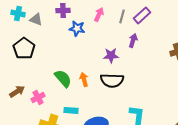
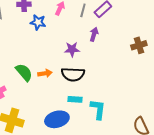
orange arrow: (84, 79) -> (45, 73), turned 96
cyan rectangle: (71, 110) -> (75, 99), moved

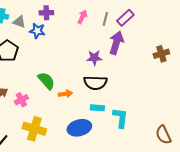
blue star: (38, 22) -> (37, 31), moved
purple arrow: (94, 34) -> (116, 43), size x1.6
orange arrow: (45, 73) -> (65, 94), moved

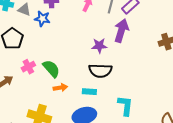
orange arrow: (65, 94) -> (60, 88), moved
pink cross: (21, 100) -> (28, 67), moved
cyan rectangle: (97, 108) -> (89, 92), moved

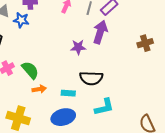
black semicircle: (100, 71) -> (91, 78), moved
cyan L-shape: (125, 106) -> (104, 107), turned 70

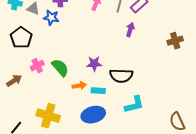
purple arrow: (100, 32) -> (130, 30), size x0.6
purple star: (78, 47) -> (94, 64), moved
orange arrow: (39, 89) -> (79, 86), moved

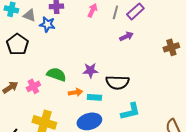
purple arrow: (130, 30) -> (126, 36), turned 48
pink cross: (37, 66) -> (33, 86), moved
green semicircle: (60, 68) -> (56, 74), turned -30

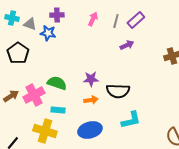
pink cross: (33, 86) -> (34, 95), size x1.5
orange arrow: (75, 92) -> (91, 100), moved
cyan rectangle: (94, 97) -> (58, 110), moved

